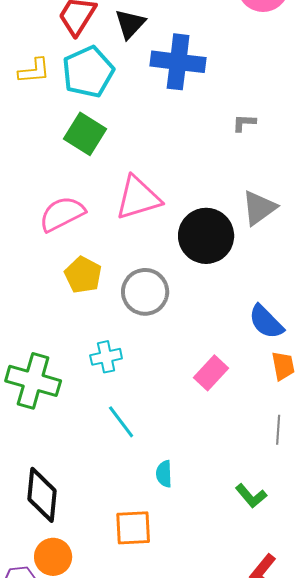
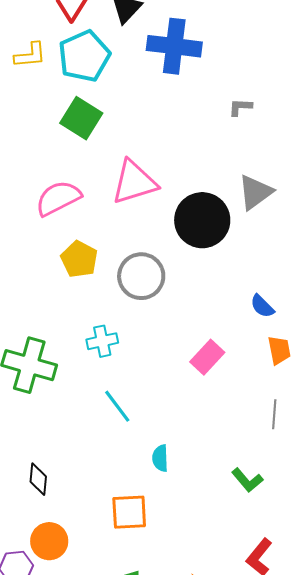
blue semicircle: (266, 322) -> (262, 306), size x0.7
black diamond: (42, 495) -> (38, 479), size x0.6

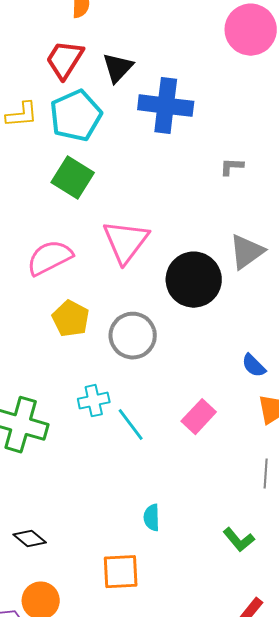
pink triangle: (134, 182) -> (126, 242), turned -36
cyan line: (117, 406) -> (131, 425), moved
black diamond: (38, 479) -> (30, 539), turned -56

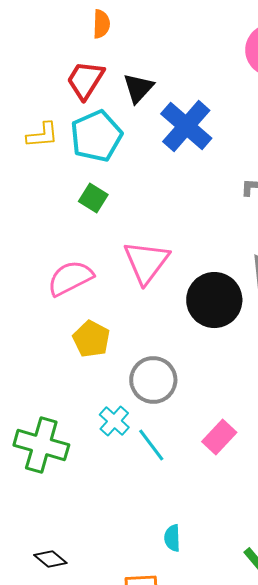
blue cross: (166, 106) -> (186, 126), turned 34
green square: (73, 178) -> (93, 198), size x0.7
gray circle: (133, 336) -> (153, 380), moved
cyan cross: (94, 401) -> (114, 421), turned -36

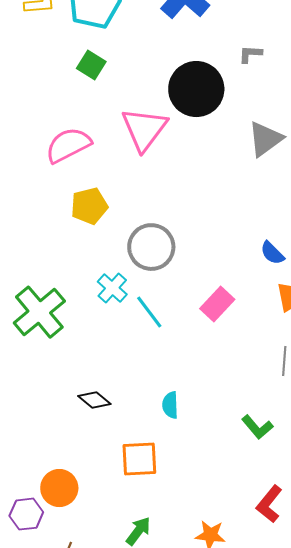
black circle: (214, 300) -> (196, 89), moved
yellow pentagon: (91, 339) -> (89, 206), turned 30
green cross: (41, 445) -> (39, 312), turned 34
black diamond: (50, 559) -> (94, 400), moved

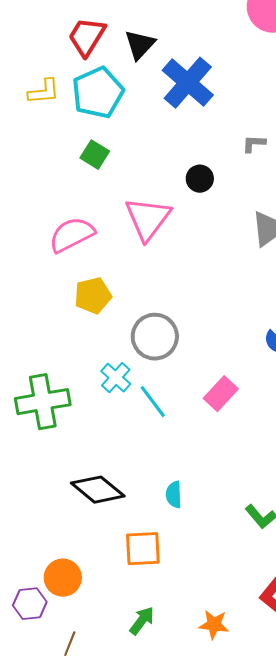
black circle: (196, 89) -> (200, 179), size x0.5
green cross: (39, 312) -> (43, 402), turned 30
black diamond: (94, 400) -> (98, 490), size x1.6

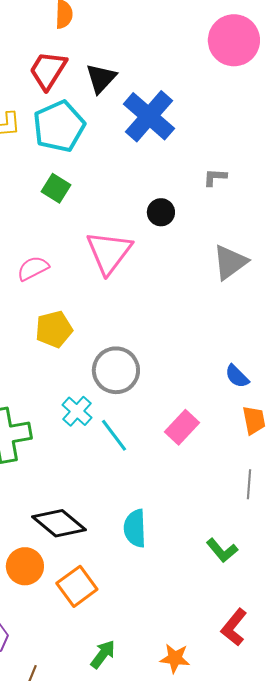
pink semicircle: (72, 235) -> (33, 268), size x0.7
cyan semicircle: (174, 495) -> (135, 528), size x1.4
orange square: (143, 549) -> (77, 586), moved, turned -33
orange circle: (63, 578) -> (25, 566), moved

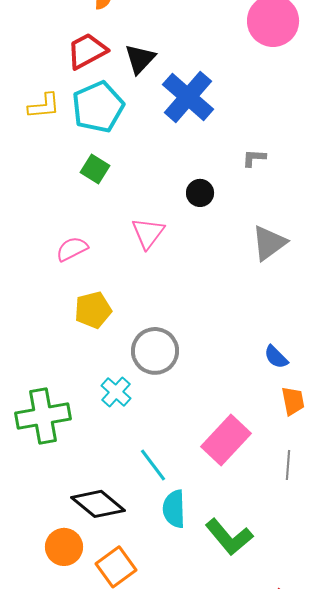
red trapezoid: (48, 70) -> (87, 51), turned 30
pink triangle: (109, 252) -> (148, 233), size x0.7
pink rectangle: (182, 427) -> (226, 440), moved, size x1.4
cyan line: (114, 435) -> (153, 465), moved
green L-shape: (222, 550) -> (229, 537), moved, size x1.5

